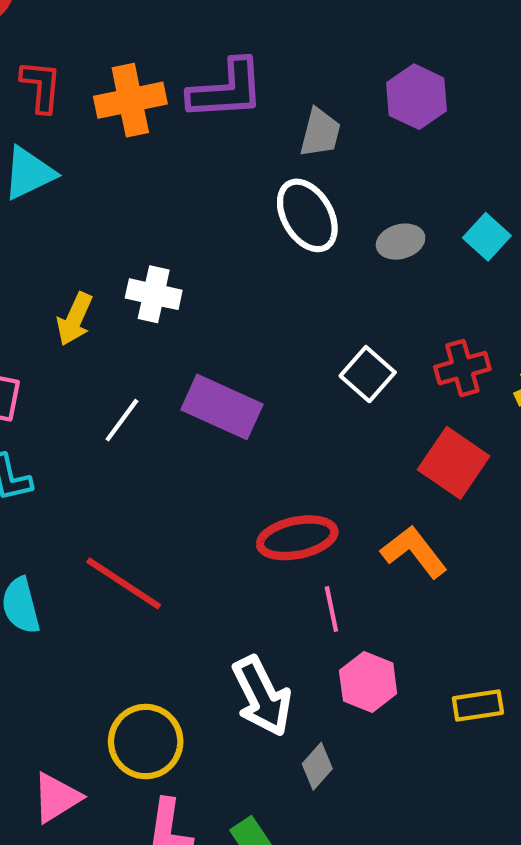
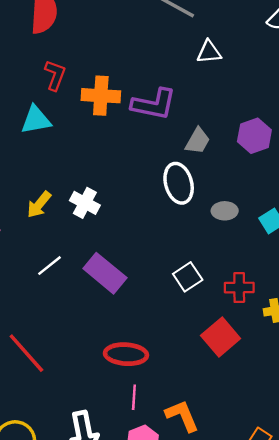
orange L-shape: (414, 552) -> (182, 416), moved

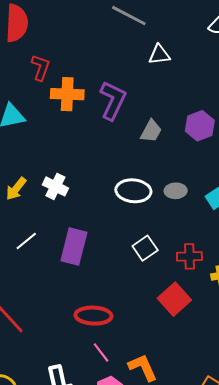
red L-shape: (55, 75) -> (41, 68), moved
purple L-shape: (154, 104) -> (113, 100), turned -75
white ellipse: (179, 183) -> (133, 191), moved, turned -68
purple rectangle: (105, 273) -> (74, 246), turned 66
pink line: (134, 397) -> (101, 352), turned -40

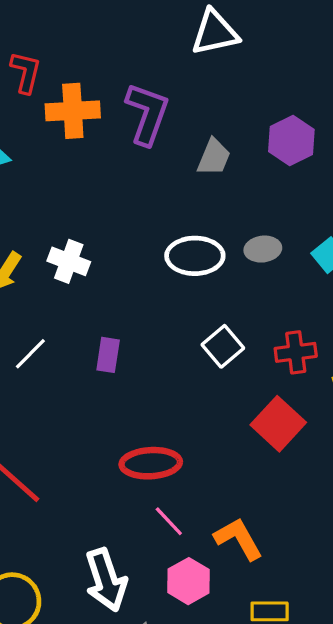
white triangle: (159, 55) -> (215, 32), size x1.4
purple rectangle: (74, 246) -> (108, 355), size x0.6

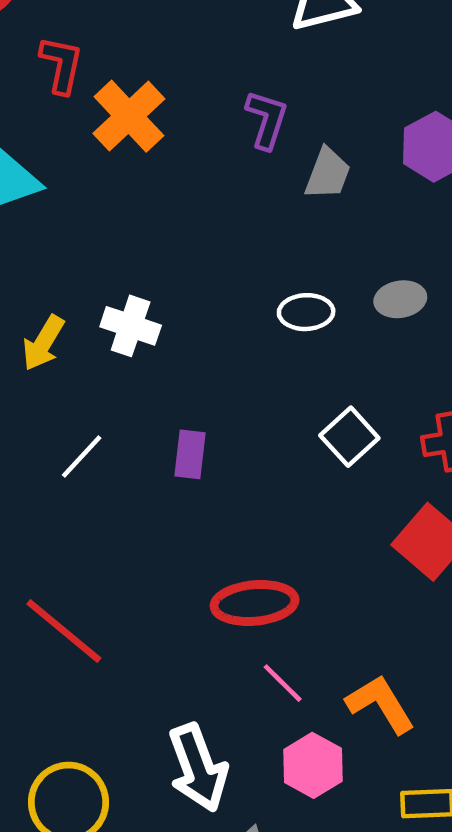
orange cross: (73, 111) -> (129, 116), turned -38
purple L-shape: (147, 114) -> (267, 120), moved, size x0.7
white ellipse: (195, 256) -> (306, 312), size x0.7

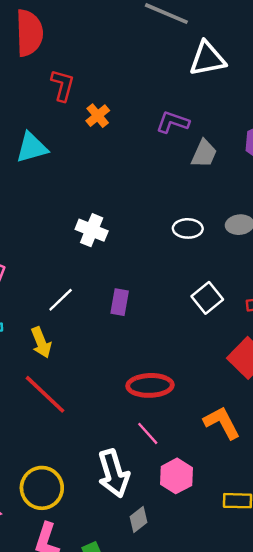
orange cross: (129, 116) -> (98, 116), size x0.6
purple L-shape: (267, 120) -> (173, 122), turned -92
yellow arrow: (43, 343) -> (41, 342), moved, turned -56
pink line: (283, 683) -> (148, 433), moved
orange L-shape: (380, 704) -> (222, 423), moved

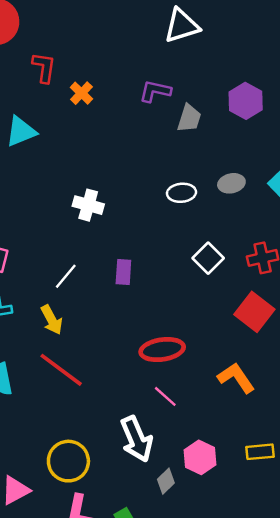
pink hexagon: (176, 476) -> (200, 457), moved

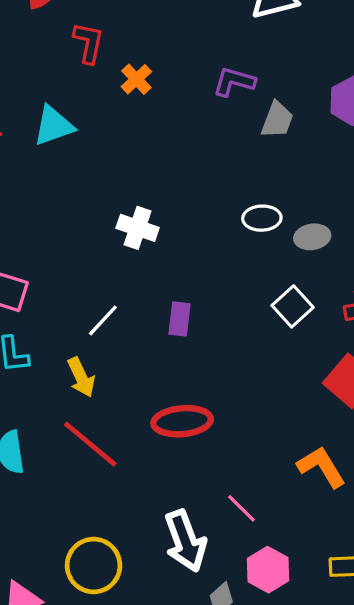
gray ellipse: (231, 183) -> (312, 237), moved
red ellipse: (162, 350) -> (182, 421), moved
pink line: (165, 396) -> (242, 508), moved

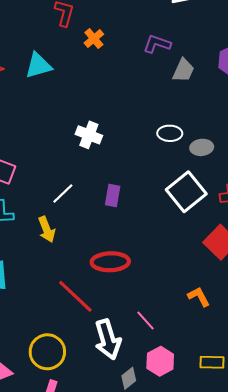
white square: (293, 306) -> (186, 192), size x1.5
red line: (90, 444) -> (75, 296), moved
orange L-shape: (321, 467) -> (199, 297), size x0.7

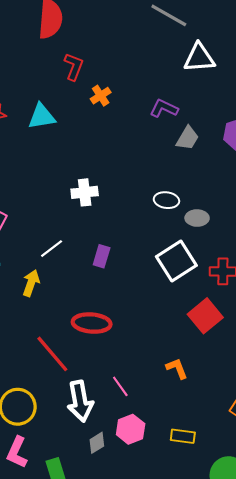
white cross: (89, 135) -> (85, 192), turned -35
yellow arrow: (47, 229) -> (31, 283), turned -145

